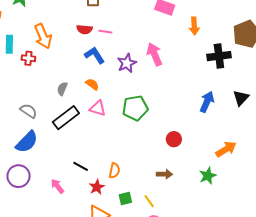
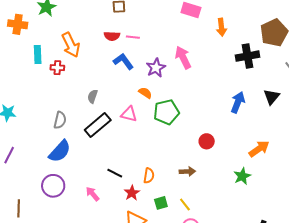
orange semicircle: (92, 84) -> (145, 93), moved
gray semicircle: (28, 111) -> (60, 120), turned 72
brown arrow: (164, 174) -> (187, 172), moved

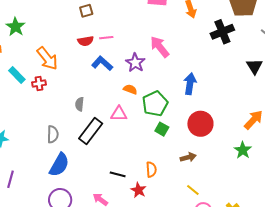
cyan rectangle: (38, 54) -> (17, 75), turned -30
blue arrow: (238, 102) -> (190, 84), moved
red circle: (207, 141) -> (200, 124), size x1.6
green square: (161, 203) -> (162, 129), moved, turned -32

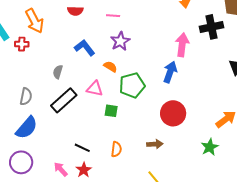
pink line: (106, 38) -> (113, 16), moved
pink arrow: (160, 47) -> (182, 45), moved, turned 35
blue L-shape: (102, 63) -> (85, 48), moved
green square: (162, 129) -> (111, 111), moved, turned -32
red star: (138, 190) -> (84, 170), moved

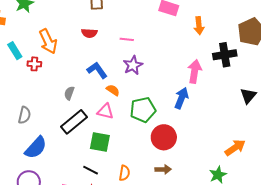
orange semicircle: (110, 67) -> (113, 90), moved
gray semicircle: (26, 97) -> (24, 115), moved
green square: (111, 111) -> (100, 142), moved, size x1.5
red circle: (173, 113) -> (164, 137), moved

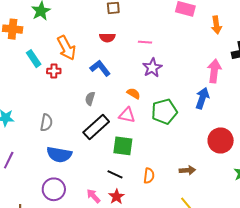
blue L-shape: (97, 70) -> (100, 68), moved
red circle: (164, 137) -> (221, 141), moved
blue semicircle: (36, 148) -> (59, 155), turned 60

